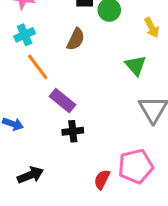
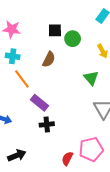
cyan cross: (25, 35) -> (13, 56), turned 32

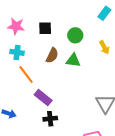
black square: (55, 30) -> (45, 28), moved
green triangle: (91, 78) -> (73, 60), moved, turned -42

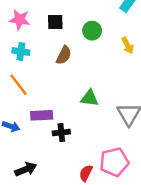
green triangle: (73, 60) -> (90, 98), moved
orange line: (26, 74) -> (18, 85), moved
purple rectangle: (43, 98) -> (42, 115), moved, turned -42

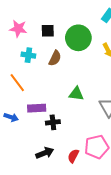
green circle: (92, 31) -> (78, 38), size x1.6
cyan cross: (21, 52) -> (28, 55), moved
black arrow: (26, 169) -> (45, 153), moved

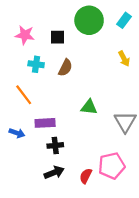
green circle: (78, 38) -> (89, 20), moved
black cross: (53, 122) -> (55, 145), moved

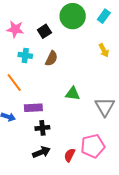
black square: (58, 37) -> (44, 31), turned -32

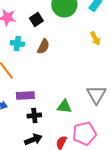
green triangle: (73, 94) -> (64, 106), moved

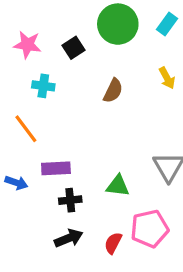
brown semicircle: (43, 46) -> (113, 91), moved

